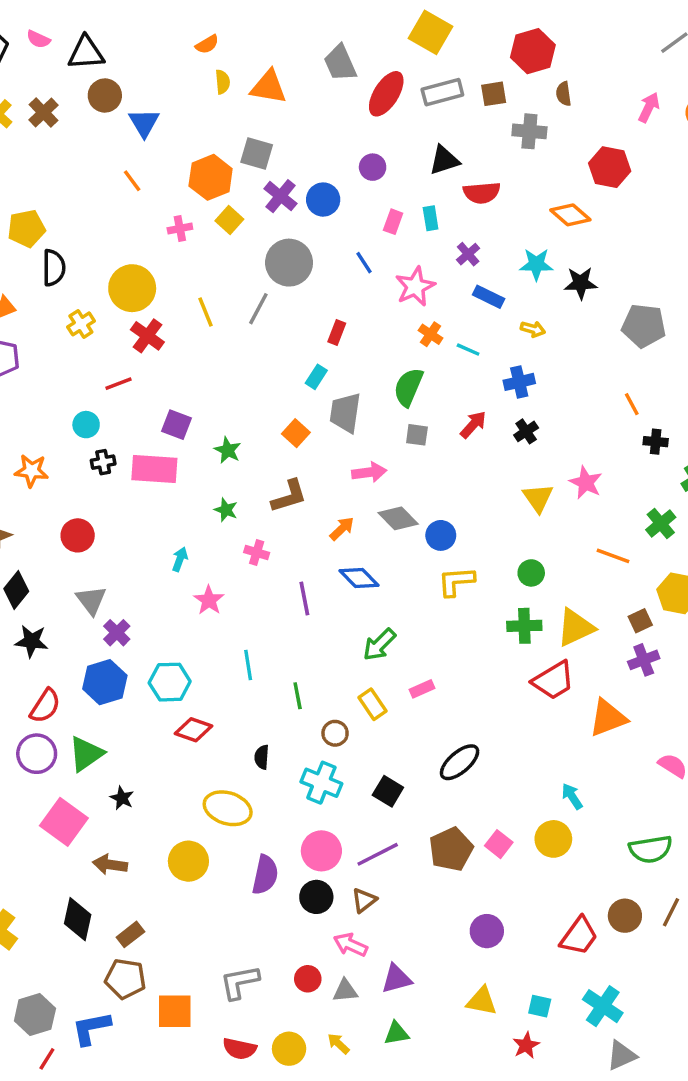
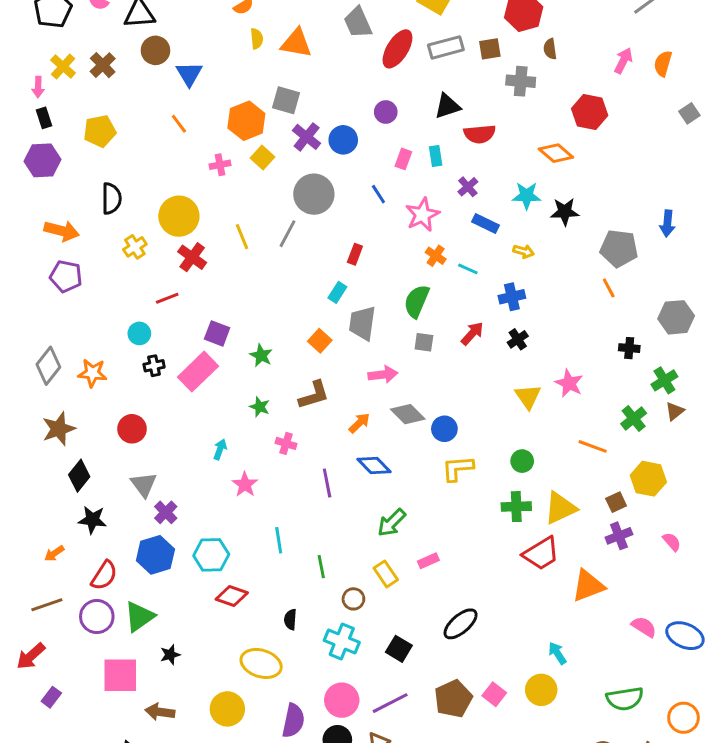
yellow pentagon: (26, 228) -> (100, 131), moved
orange line: (632, 404) -> (609, 288), moved
pink rectangle: (154, 469) -> (198, 372), turned -48
black star: (122, 798) -> (170, 655), turned 30
pink square: (64, 822) -> (120, 675), turned -36

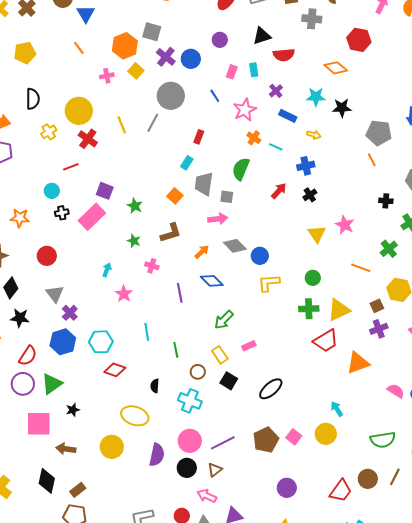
gray square: (424, 342) -> (227, 197), moved
black square: (399, 649) -> (229, 381), moved

